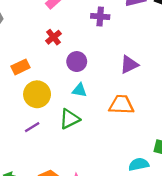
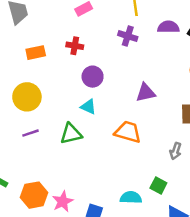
red cross: (54, 37) -> (75, 46), turned 35
orange rectangle: (21, 67) -> (36, 53), moved
yellow circle: (37, 94) -> (27, 97), moved

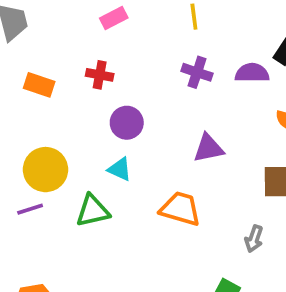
purple semicircle: (168, 27) -> (252, 73), moved
purple cross: (128, 36) -> (197, 72), moved
orange rectangle: (36, 53) -> (39, 85), turned 30
yellow circle: (27, 97) -> (45, 170), moved

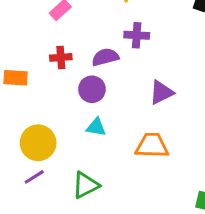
purple semicircle: (252, 73) -> (105, 57), moved
green triangle: (93, 211) -> (86, 185), moved

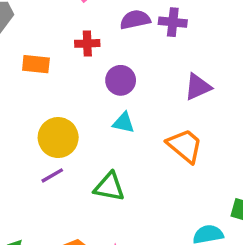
purple semicircle: (105, 57) -> (135, 20), moved
orange trapezoid: (152, 146) -> (185, 146), turned 36
green triangle: (86, 185) -> (109, 187), turned 36

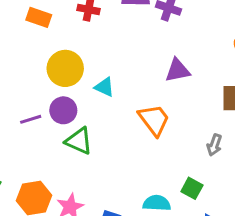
purple circle: (121, 80) -> (63, 110), moved
yellow circle: (58, 138) -> (65, 68), moved

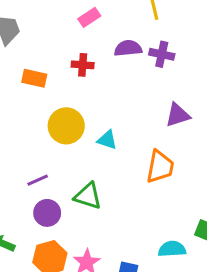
purple circle: (63, 110) -> (47, 213), moved
orange trapezoid: (154, 120) -> (160, 167), turned 54

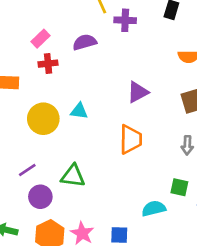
pink rectangle: (89, 17) -> (41, 39), moved
purple cross: (162, 54) -> (125, 20), moved
cyan triangle: (107, 140) -> (79, 111), moved

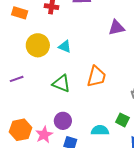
purple triangle: (138, 92) -> (116, 28), moved
green triangle: (73, 176) -> (61, 83), moved
purple circle: (40, 197) -> (63, 121), moved

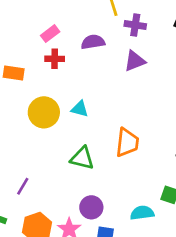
purple triangle: (116, 28) -> (135, 61), moved
purple line: (17, 79) -> (23, 186), moved, turned -32

